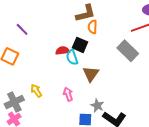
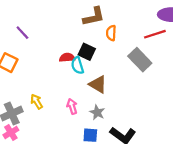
orange semicircle: (92, 27) -> (111, 33), moved
brown triangle: (91, 74) -> (98, 84), turned -36
gray star: (97, 105) -> (97, 112), moved

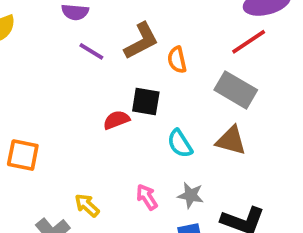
purple line: (22, 33) -> (91, 51), moved
cyan semicircle: (77, 65) -> (180, 144), moved
brown triangle: (98, 84) -> (231, 141), moved

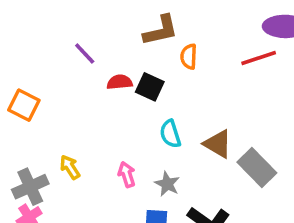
purple line: (91, 51) -> (85, 54), moved
gray rectangle: (236, 90) -> (257, 168), moved
red semicircle: (116, 120) -> (120, 82), moved

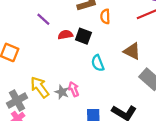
brown triangle: (218, 144) -> (132, 51), moved
yellow arrow: (70, 167) -> (40, 87), size x1.5
gray star: (167, 184) -> (62, 92), moved

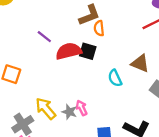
orange semicircle: (105, 16) -> (99, 28), moved
red semicircle: (65, 35) -> (69, 51), size x1.6
cyan semicircle: (98, 63) -> (115, 78), moved

